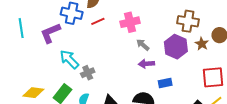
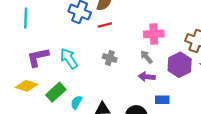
pink cross: (130, 22) -> (154, 34), moved
purple L-shape: (50, 33) -> (38, 57), moved
gray cross: (88, 73) -> (110, 58), moved, turned 32

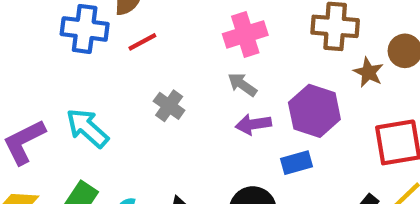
gray cross: (110, 58) -> (169, 106), turned 32
purple hexagon: (180, 65) -> (314, 111), moved

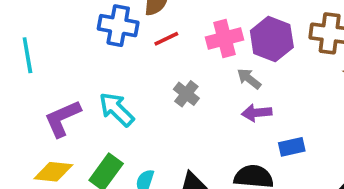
pink cross: (245, 34) -> (225, 39), moved
purple hexagon: (314, 111) -> (272, 39), moved

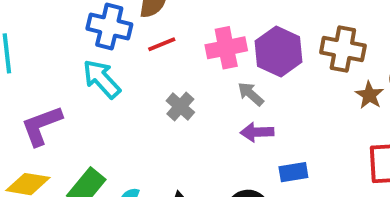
cyan arrow: (116, 109) -> (102, 79), moved

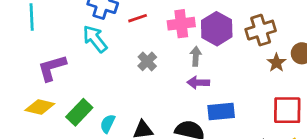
brown cross: (343, 49) -> (261, 30), turned -32
gray arrow: (251, 94) -> (196, 56), turned 48
blue rectangle: (293, 172) -> (221, 112), size x1.4

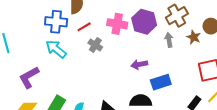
pink cross: (181, 24) -> (117, 24), turned 30
gray arrow: (196, 56) -> (169, 40), moved
gray cross: (147, 61) -> (95, 45), moved

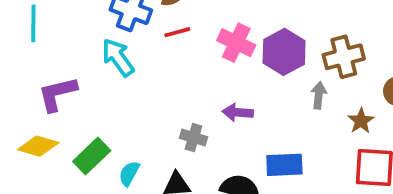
brown star: (194, 37) -> (361, 121), moved
gray cross: (95, 45) -> (193, 138), moved, turned -32
purple arrow: (139, 64) -> (238, 112), moved

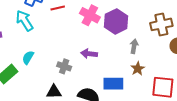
brown cross: (344, 57) -> (161, 24), moved
brown star: (361, 121) -> (138, 69), moved
cyan semicircle: (129, 173) -> (28, 58), moved

